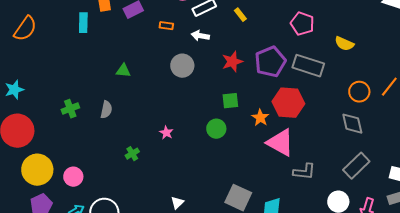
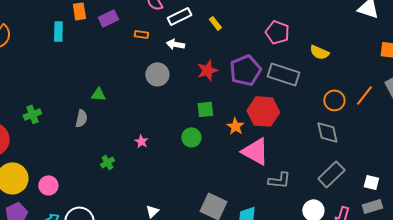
green triangle: (123, 71) -> (98, 94), moved
green cross: (70, 109) -> (32, 114), moved

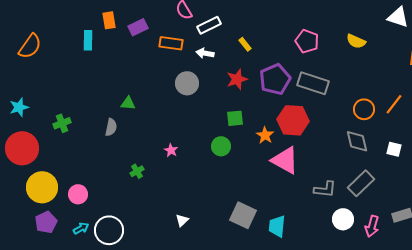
yellow rectangle: (215, 23) -> (245, 44), moved
orange rectangle: (141, 34) -> (171, 43), size x1.6
yellow semicircle: (319, 52) -> (356, 41), moved
gray L-shape: (279, 180) -> (325, 189), moved
white square: (371, 182) -> (394, 149), moved

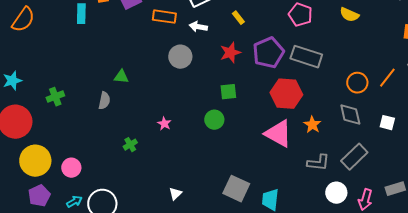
orange star: (265, 135) -> (312, 125), moved

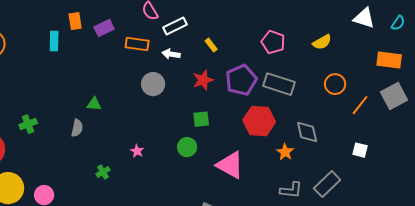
yellow semicircle: (349, 15) -> (322, 42), turned -54
orange circle: (357, 83) -> (335, 84), moved
gray diamond: (350, 115) -> (307, 132), moved
pink triangle: (278, 134) -> (230, 165), moved

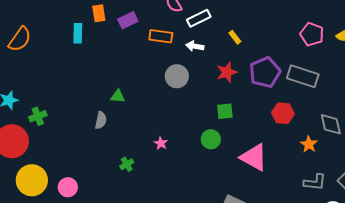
pink pentagon: (273, 42) -> (312, 34), moved
red hexagon: (259, 121) -> (283, 113), size x0.7
green cross: (28, 124) -> (38, 116), moved

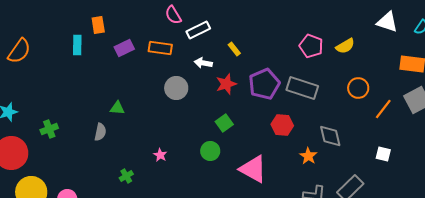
purple rectangle: (128, 20) -> (124, 48), moved
white arrow: (195, 46) -> (203, 63), moved
green square: (225, 111) -> (224, 123), turned -30
green cross: (38, 116) -> (49, 129), moved

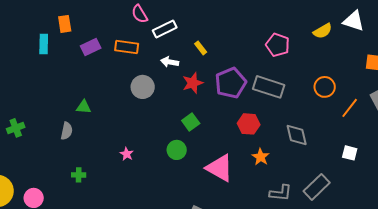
yellow semicircle: (345, 46) -> (323, 31), moved
orange star: (308, 156) -> (261, 157), moved
green cross: (126, 176) -> (79, 175), moved, turned 32

